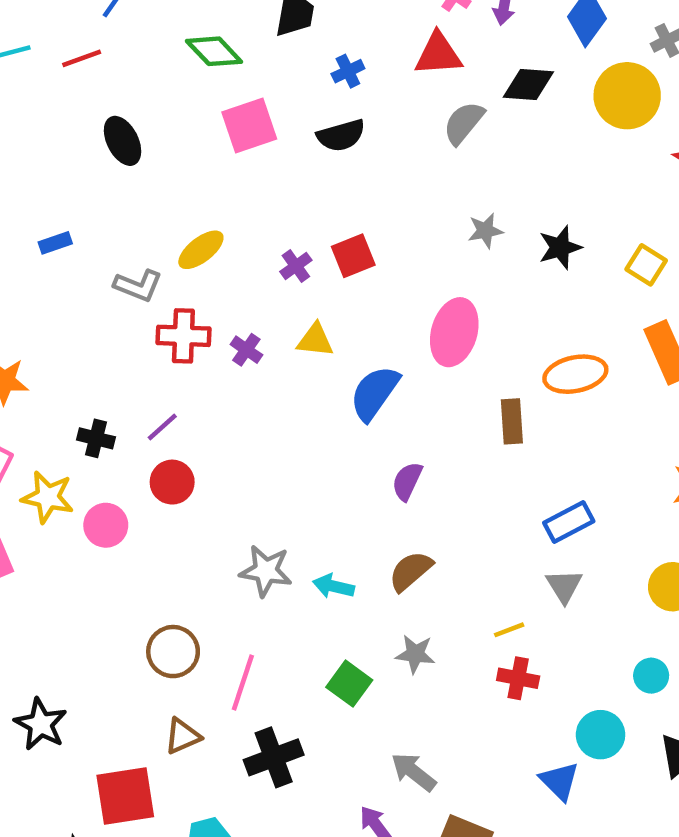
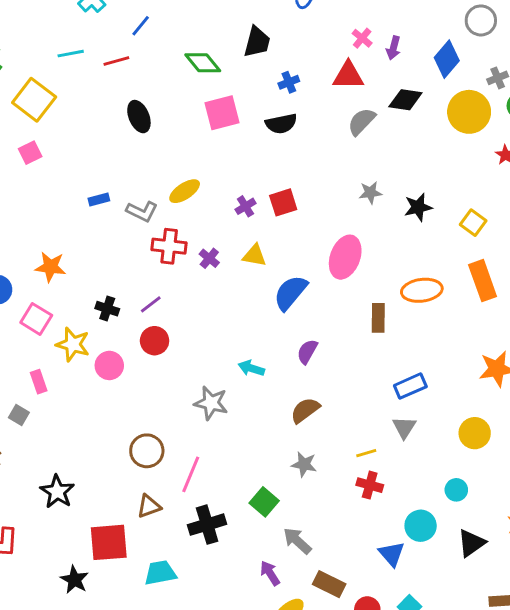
blue rectangle: (55, 243) -> (99, 199), moved
cyan arrow: (334, 586) -> (251, 368), moved
green square: (349, 684) -> (264, 502), moved

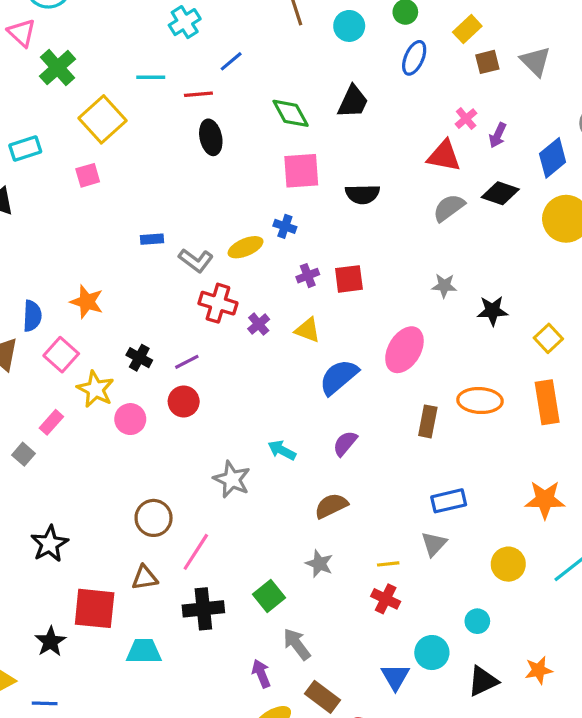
blue cross: (289, 82) -> (285, 226), moved, turned 30
black ellipse: (139, 117) -> (211, 137), moved
pink rectangle: (39, 382) -> (51, 422), turned 50

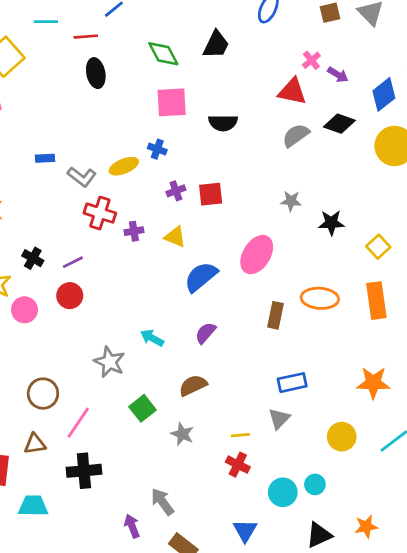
purple arrow: (498, 135) -> (338, 75), turned -85
purple cross: (259, 324) -> (134, 231), turned 30
green square: (269, 596) -> (142, 408), moved
cyan circle: (432, 653) -> (283, 492), moved

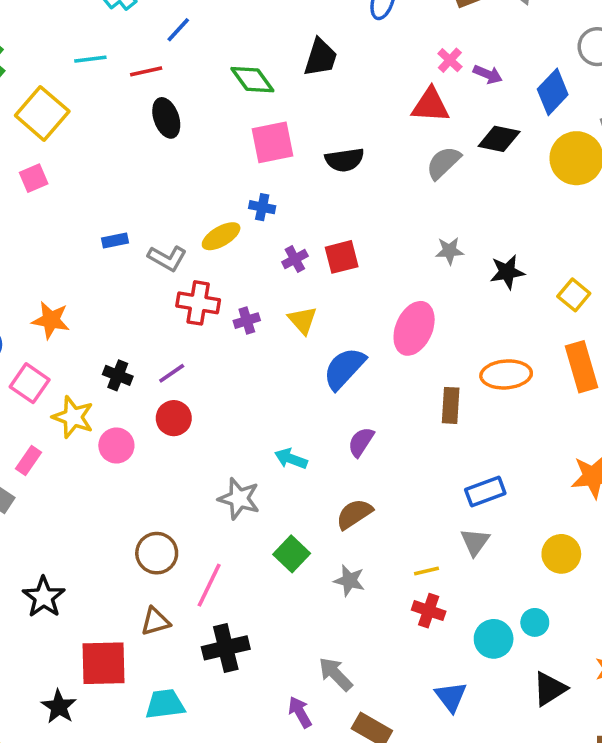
yellow triangle: (175, 237) -> (303, 320), turned 35

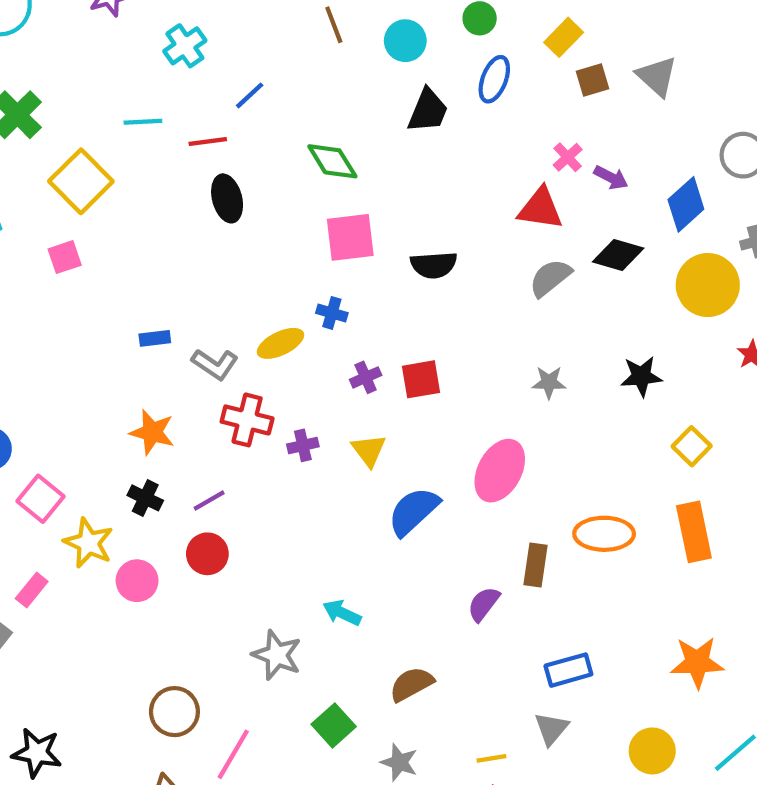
black trapezoid: (320, 58) -> (428, 111), moved
black star: (507, 272) -> (641, 376), moved
orange star: (51, 320) -> (152, 432), moved
purple semicircle: (361, 442) -> (484, 604), moved
black star: (44, 597) -> (37, 753), turned -30

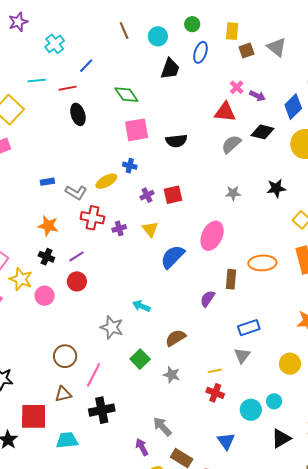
yellow rectangle: (564, 37) -> (232, 31), turned -36

